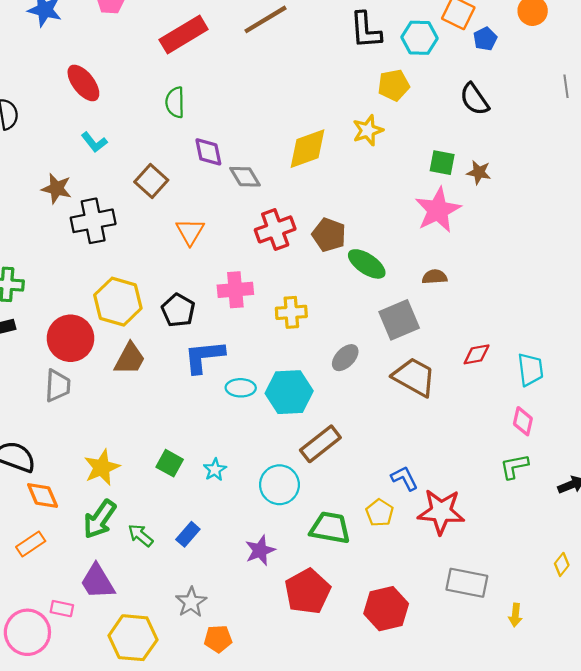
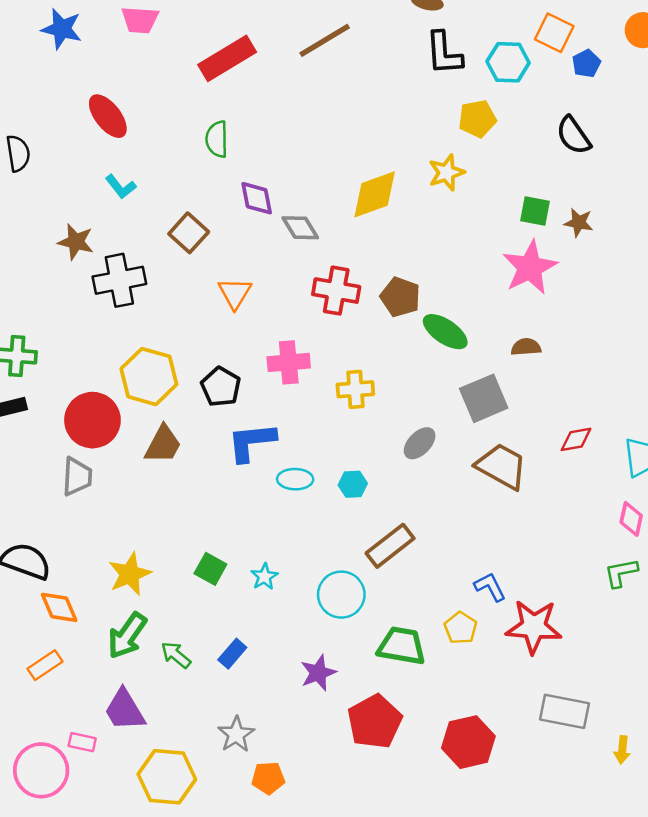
red cross: (275, 229) -> (336, 291), turned 30
cyan hexagon: (289, 392) -> (353, 484), size x0.5

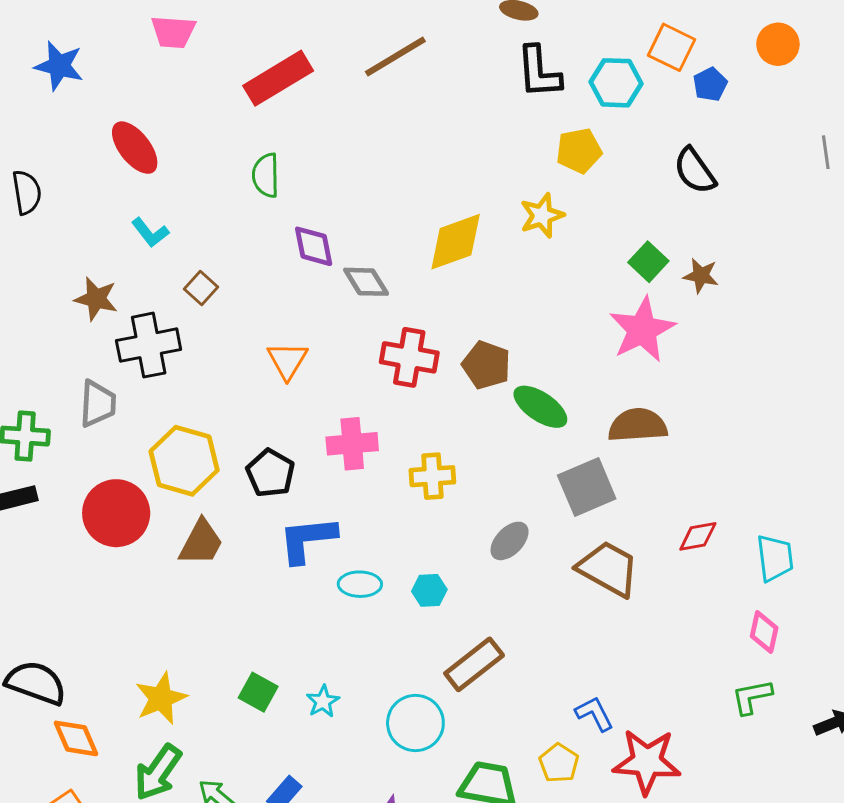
blue star: (62, 29) -> (59, 66), moved
green square: (535, 211) -> (648, 262), turned 32
brown square: (189, 233) -> (201, 288), moved, size x0.7
brown semicircle: (526, 347) -> (638, 425), size x1.6
gray trapezoid: (77, 477) -> (98, 404), moved

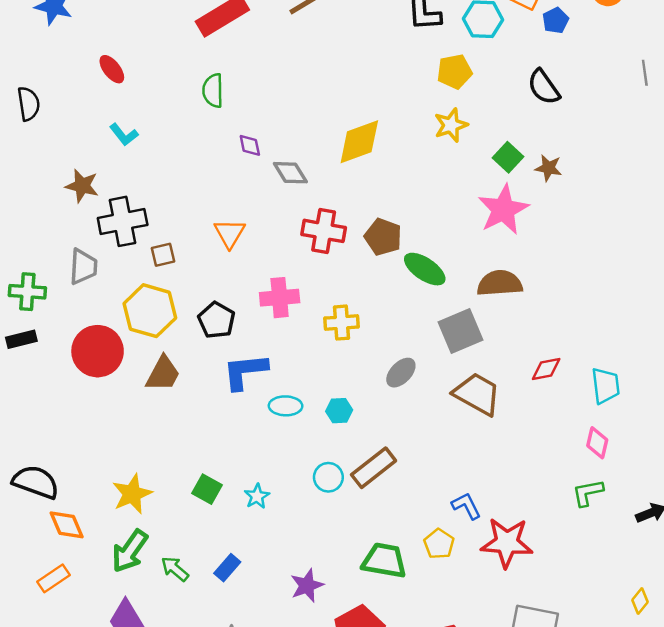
red ellipse: (135, 148) -> (112, 69), size x0.7
yellow star: (542, 215) -> (451, 125), moved
purple diamond: (314, 246) -> (250, 145), size x0.7
brown square: (201, 288) -> (163, 255), moved, turned 35
cyan circle: (415, 723) -> (328, 477), moved, size x0.7

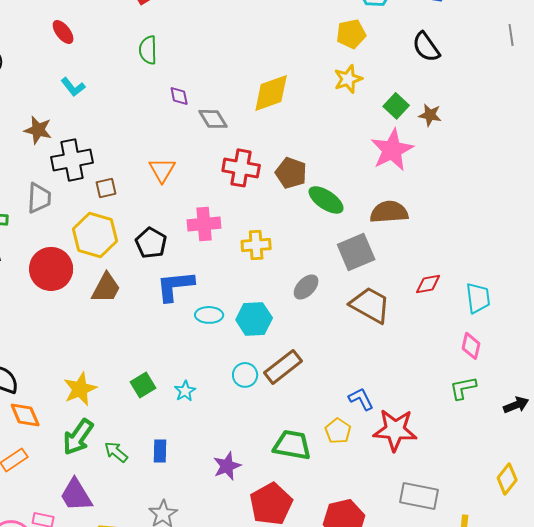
cyan hexagon: (339, 411) -> (254, 319), size x1.6
green square: (207, 489) -> (143, 385), turned 30
blue rectangle: (227, 568) -> (160, 451), turned -40
yellow diamond: (640, 601) -> (507, 479), size x1.4

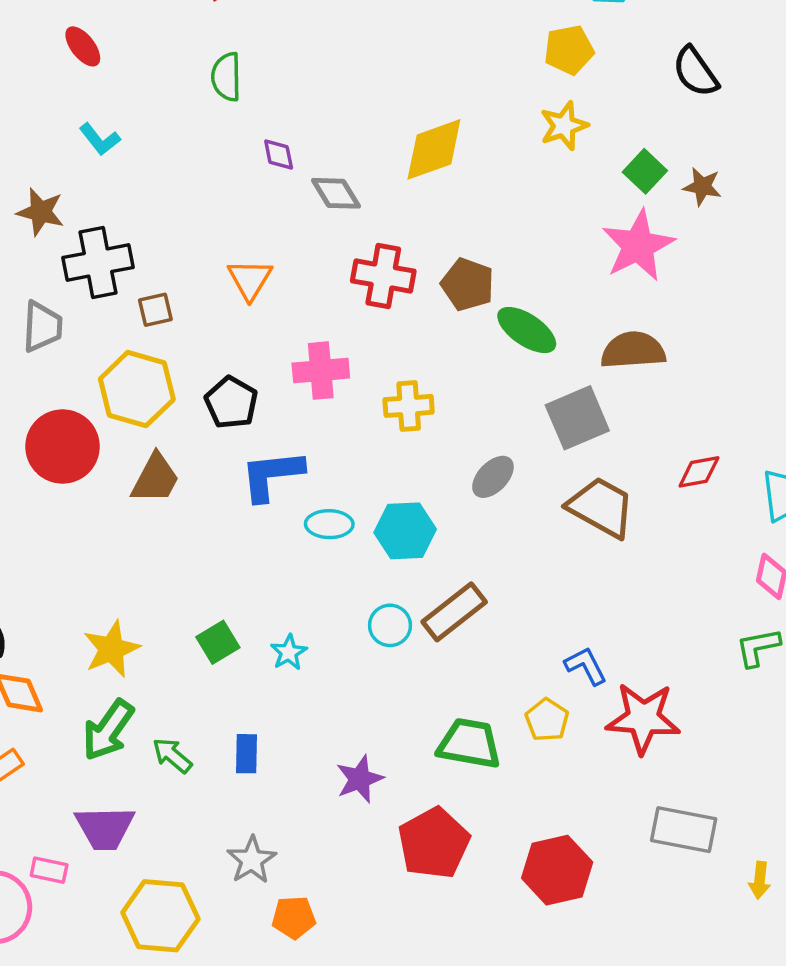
purple trapezoid: (76, 495) -> (105, 828), turned -60

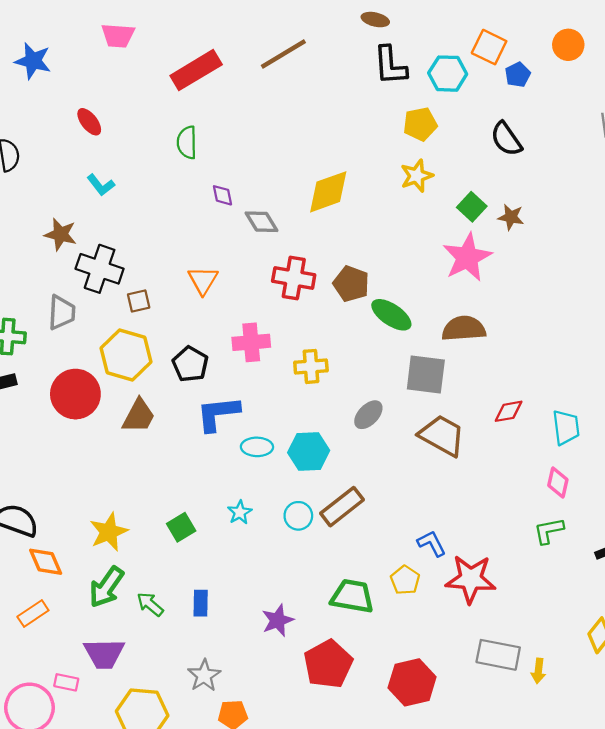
black cross: (98, 262) -> (100, 269), turned 30
gray square: (577, 418) -> (426, 375), turned 30
cyan star: (289, 652) -> (240, 512), moved
yellow arrow: (760, 880) -> (538, 671), moved

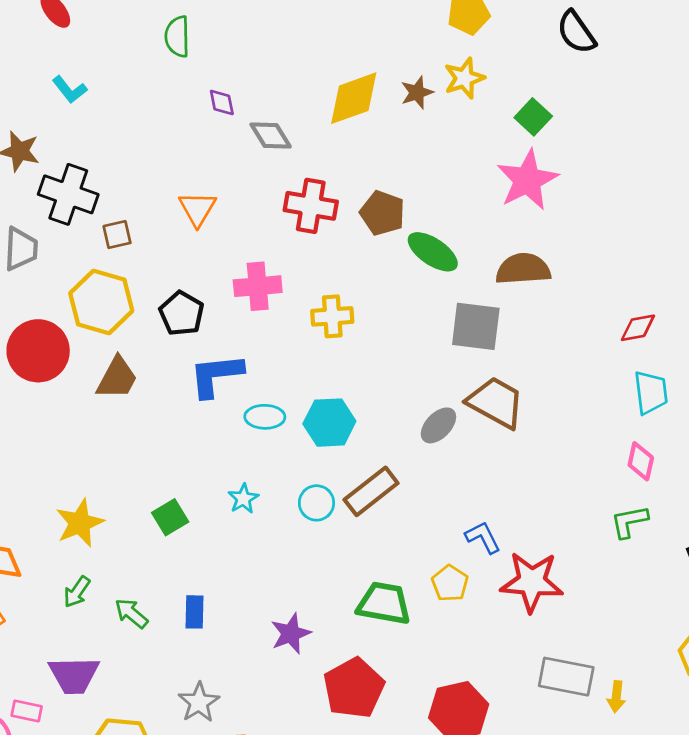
brown star: (511, 217) -> (417, 92), moved, turned -30
red diamond: (509, 411) -> (638, 328), moved
gray ellipse: (368, 415) -> (438, 425), moved
green arrow: (106, 587) -> (77, 592), size x0.6

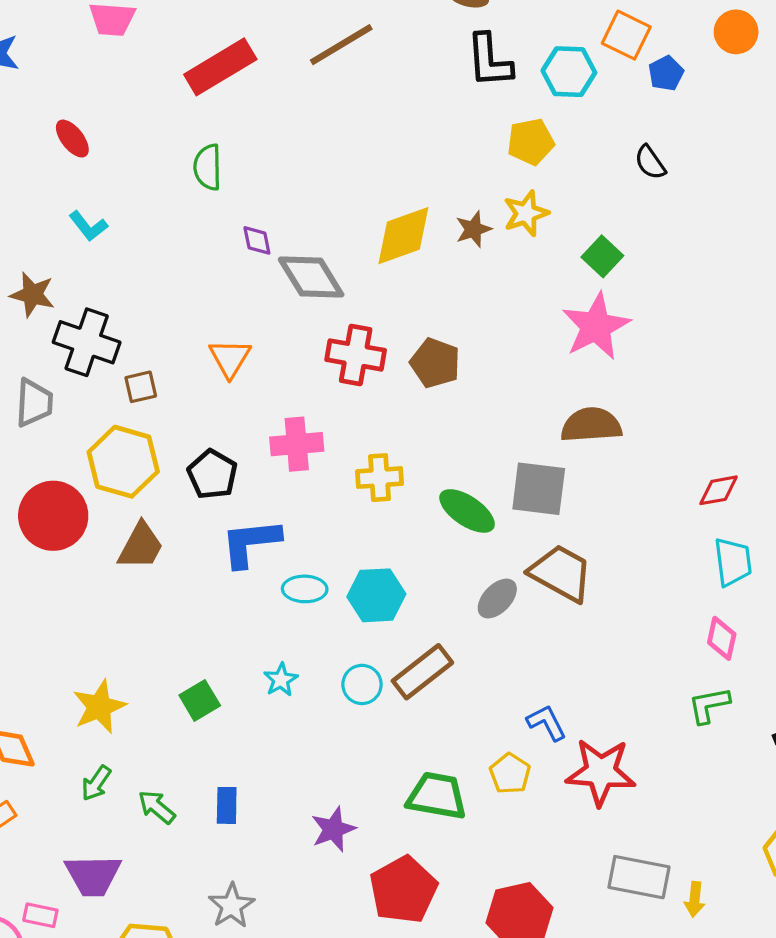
black semicircle: (576, 32) -> (650, 162), size x0.7
gray diamond: (271, 136) -> (311, 277), size x1.4
green ellipse: (433, 252) -> (467, 511), moved

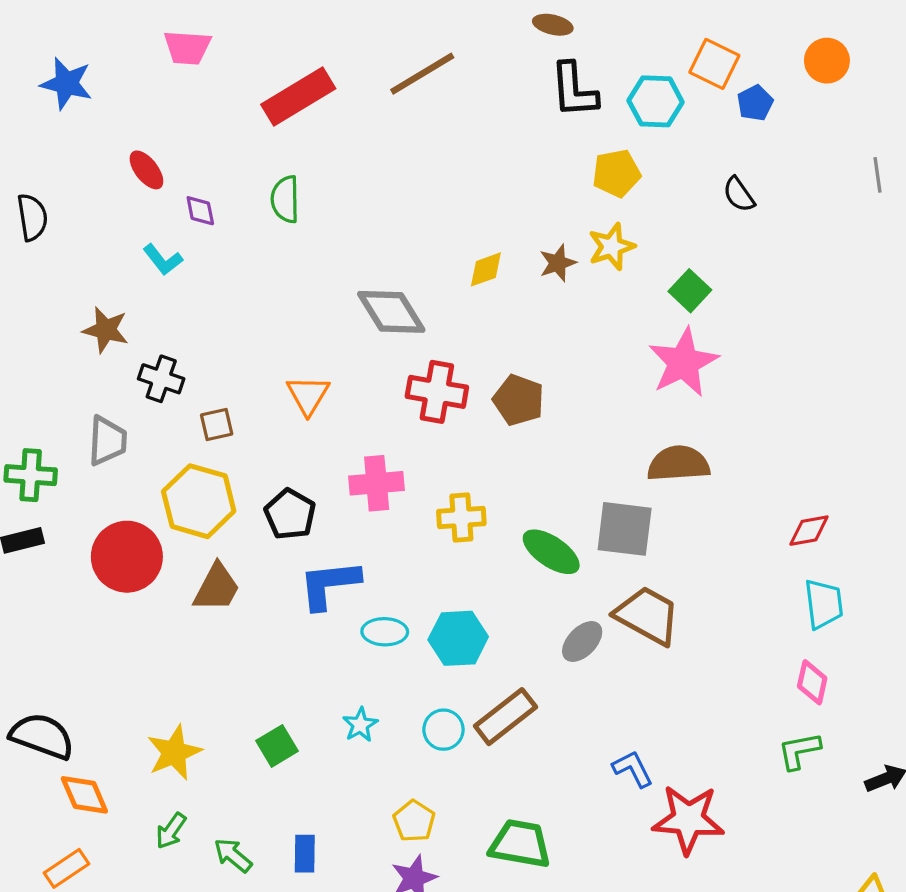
yellow diamond: (403, 236) -> (486, 269), size x0.6
purple diamond: (257, 240) -> (200, 211), moved
black cross: (87, 342) -> (161, 379), size x0.7
yellow pentagon: (510, 774) -> (414, 821), moved

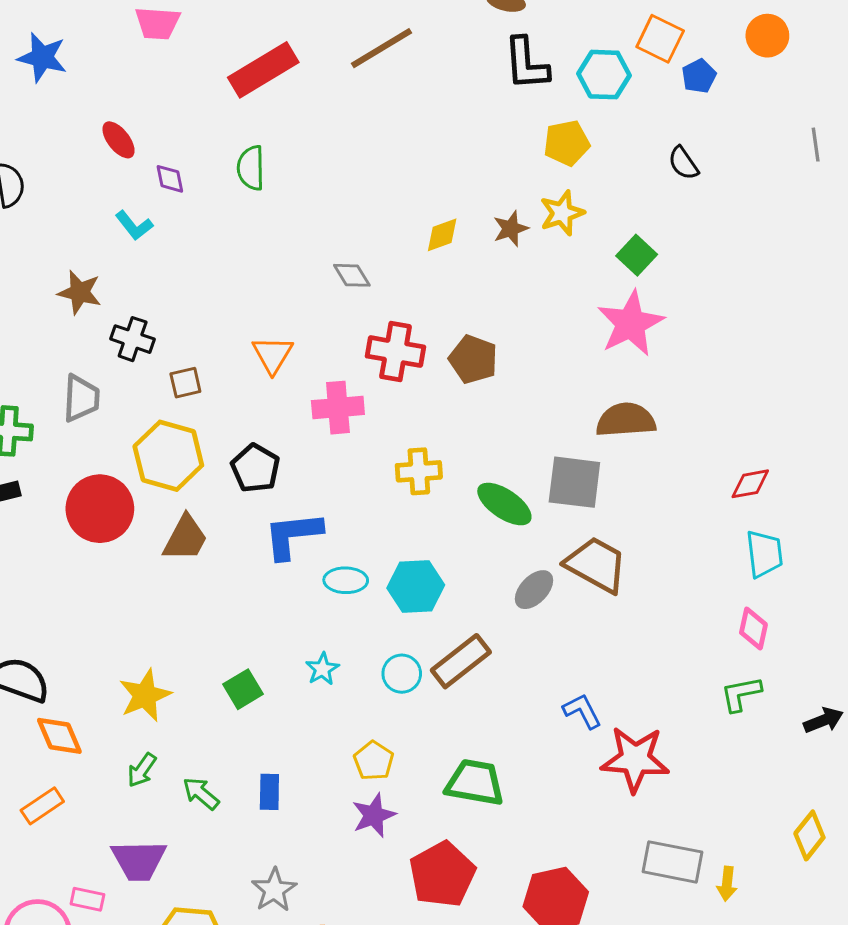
gray diamond: (391, 312) -> (352, 275), size x0.6
pink cross: (377, 483) -> (338, 408), moved

